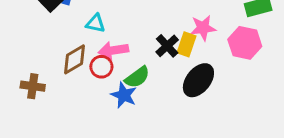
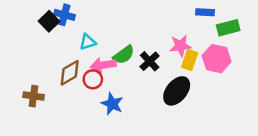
cyan triangle: (95, 23) -> (88, 42), turned -30
yellow rectangle: (187, 44) -> (190, 60), moved
green semicircle: (137, 77) -> (124, 55), moved

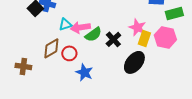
pink star: (181, 46) -> (137, 27), turned 30
pink arrow: (103, 65) -> (80, 27), moved

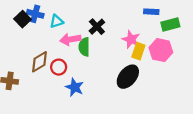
cyan triangle: (65, 24) -> (56, 21), moved
green semicircle: (93, 34) -> (84, 47), turned 126
black cross: (113, 39) -> (97, 27), moved

